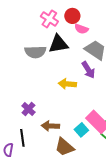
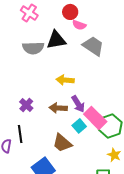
pink cross: (49, 19) -> (29, 13), moved
purple arrow: (88, 70) -> (78, 104), moved
brown arrow: (50, 126) -> (58, 108), moved

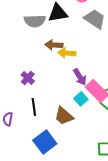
brown arrow: (58, 108) -> (54, 45), moved
black line: (20, 134) -> (34, 107), moved

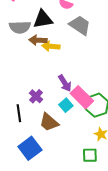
brown arrow: (54, 45) -> (38, 40), moved
yellow arrow: (67, 53) -> (51, 46), moved
purple cross: (28, 78) -> (36, 96), moved

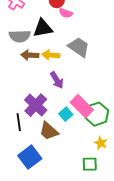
gray trapezoid: (80, 25) -> (79, 47), moved
brown arrow: (38, 40) -> (30, 55), moved
purple arrow: (65, 83) -> (57, 80), moved
purple cross: (36, 96) -> (36, 105), size x1.6

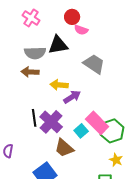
brown arrow: (30, 55) -> (30, 72), moved
yellow arrow: (51, 55) -> (59, 85), moved
purple arrow: (57, 80) -> (72, 97), turned -90
black line: (19, 122) -> (34, 118), moved

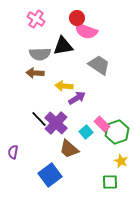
pink semicircle: (81, 30) -> (86, 31), size x1.6
black line: (34, 118) -> (39, 119), turned -36
pink rectangle: (97, 123) -> (102, 124), size x0.7

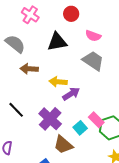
pink semicircle: (86, 31) -> (93, 36), moved, size x0.7
gray semicircle: (40, 54) -> (15, 44), moved, turned -140
black line: (39, 119) -> (16, 110), moved

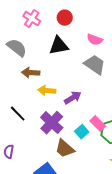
red circle: (71, 14) -> (65, 18), moved
yellow arrow: (58, 82) -> (47, 91), moved

